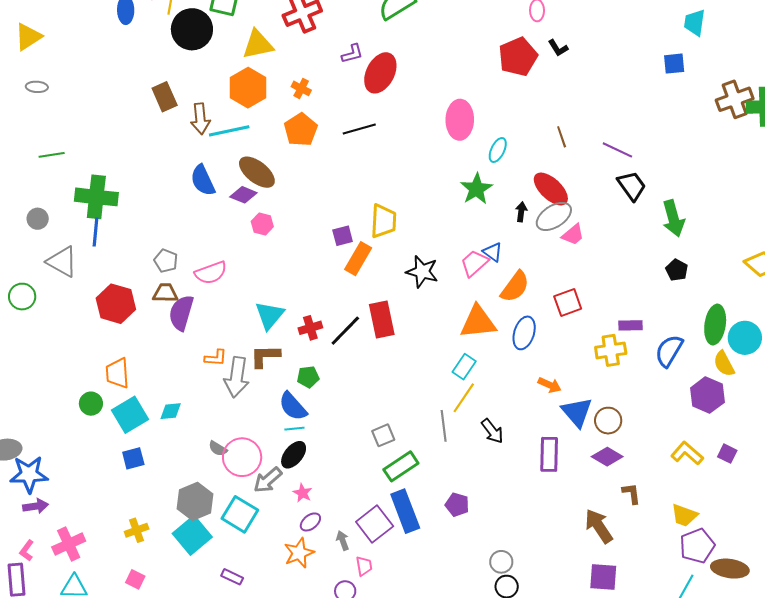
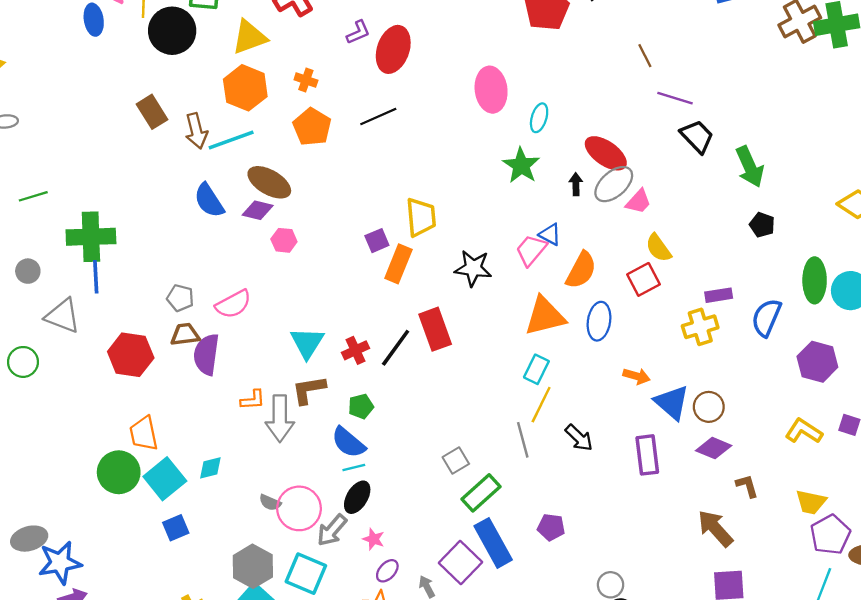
brown line: (562, 137) -> (645, 56), moved
yellow semicircle: (724, 364) -> (658, 248), moved
green circle: (91, 404) -> (119, 472), size x1.6

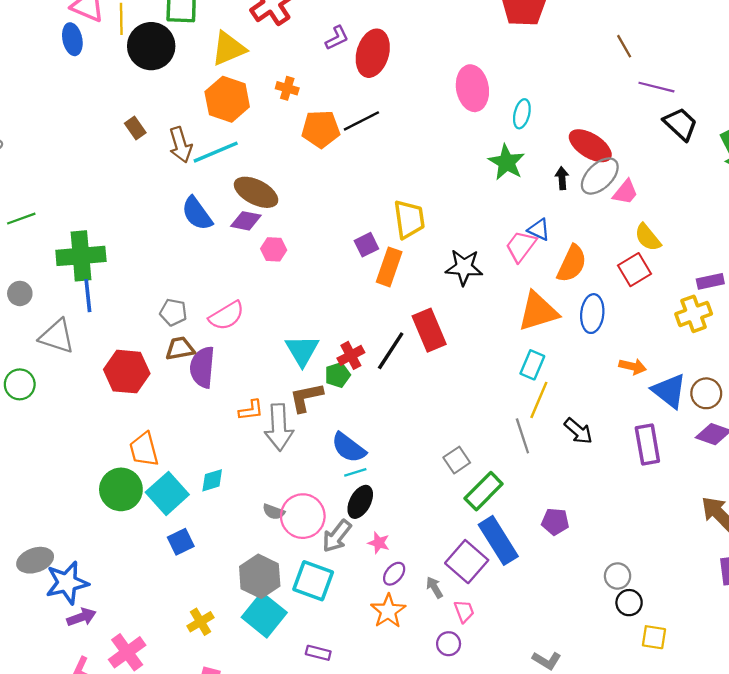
brown rectangle: (152, 112) -> (135, 128), size x0.7
orange pentagon: (312, 127) -> (321, 129), moved, turned -30
green pentagon: (361, 406) -> (338, 375), moved

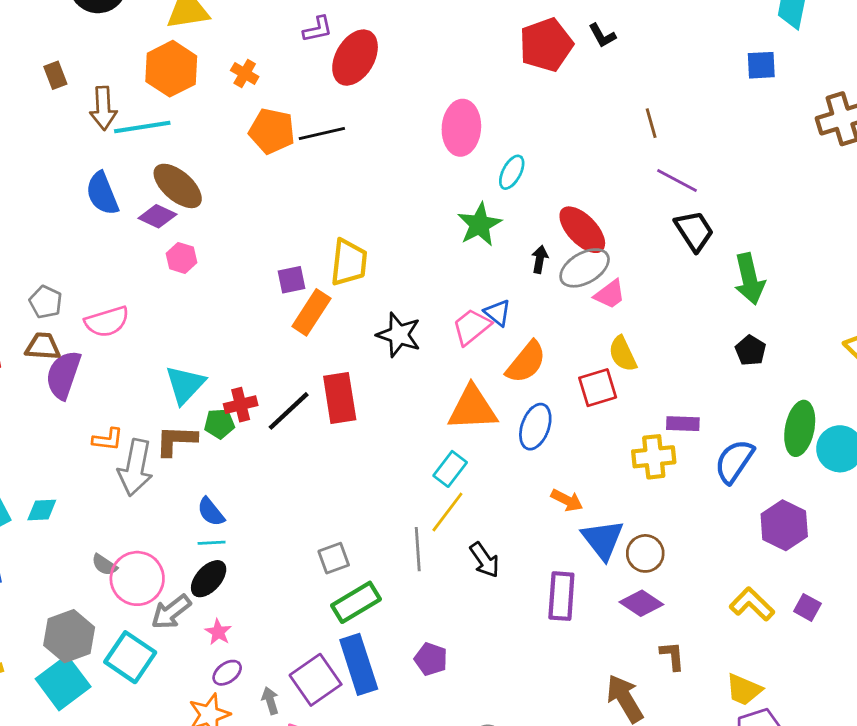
blue semicircle: (349, 448) -> (211, 512), size x0.7

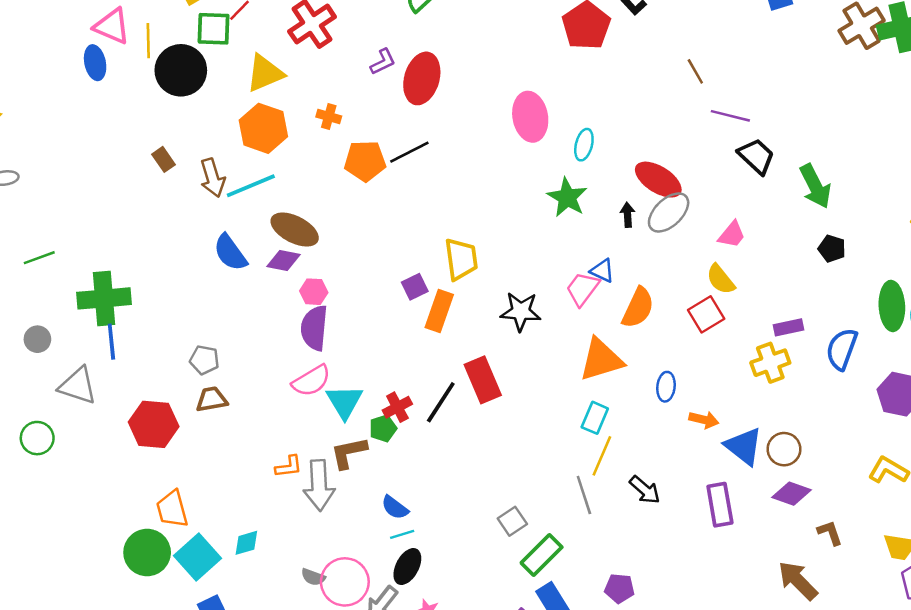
pink trapezoid: (610, 294) -> (732, 235), moved
pink semicircle: (107, 322) -> (311, 381), moved
purple semicircle: (63, 375) -> (314, 328), moved
blue ellipse: (535, 427) -> (666, 387), moved, size x0.7

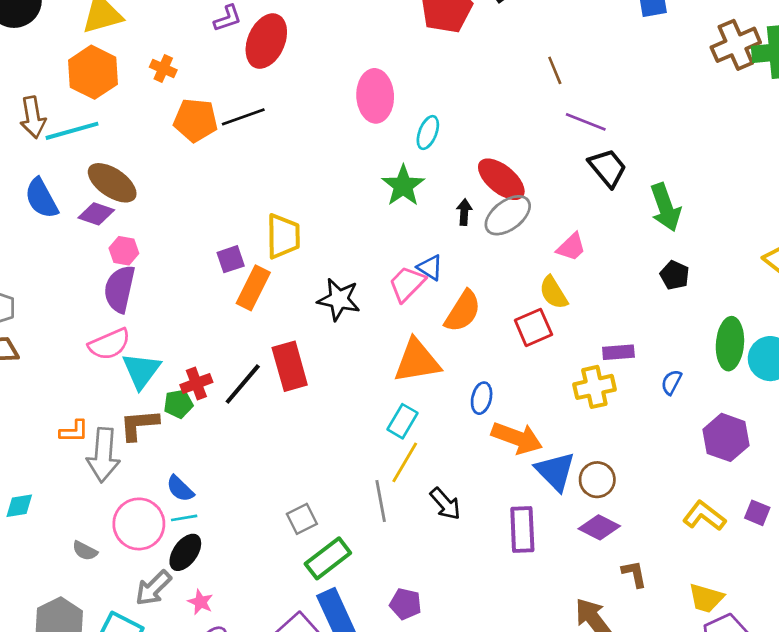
blue semicircle: (842, 349) -> (671, 382), size x0.6
orange arrow: (704, 420) -> (517, 438), size x1.6
pink circle: (345, 582) -> (139, 524), moved

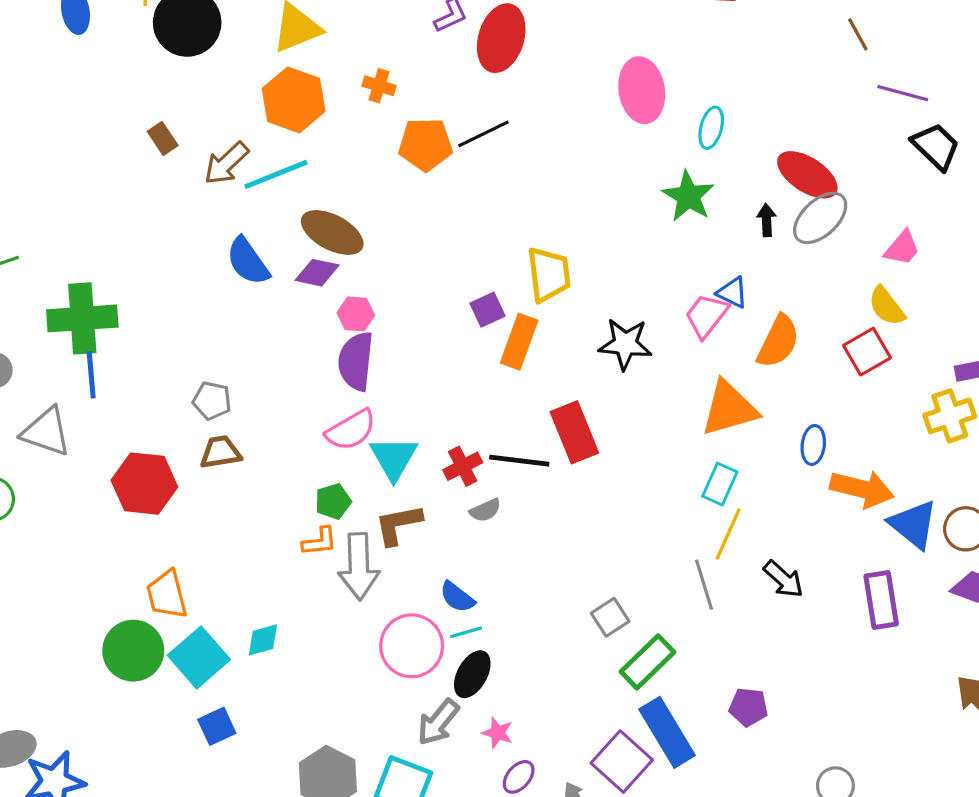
brown arrow: (33, 117) -> (226, 163), turned 63
black line: (243, 384) -> (519, 461), turned 63
green pentagon: (178, 404) -> (333, 501), moved
gray semicircle: (85, 551) -> (485, 510), moved, turned -45

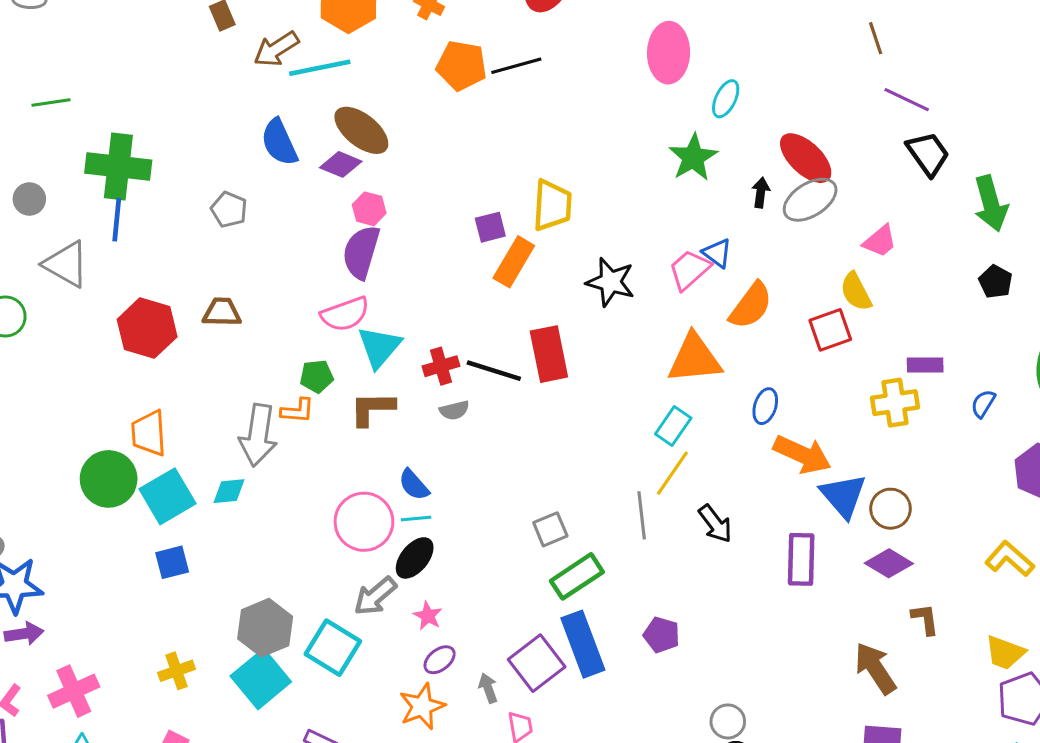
gray pentagon: (212, 401) -> (229, 210), moved
gray arrow: (359, 566) -> (258, 435), moved

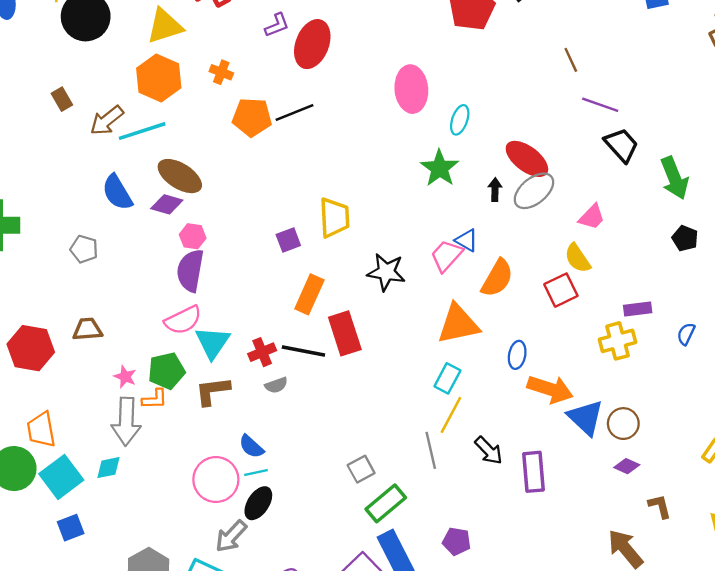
orange rectangle: (514, 262) -> (309, 294), moved
green pentagon: (317, 376) -> (166, 371), size x1.4
purple rectangle: (801, 559) -> (533, 472), moved
purple diamond: (889, 563) -> (627, 466), size x0.7
pink star: (428, 616) -> (125, 377), moved

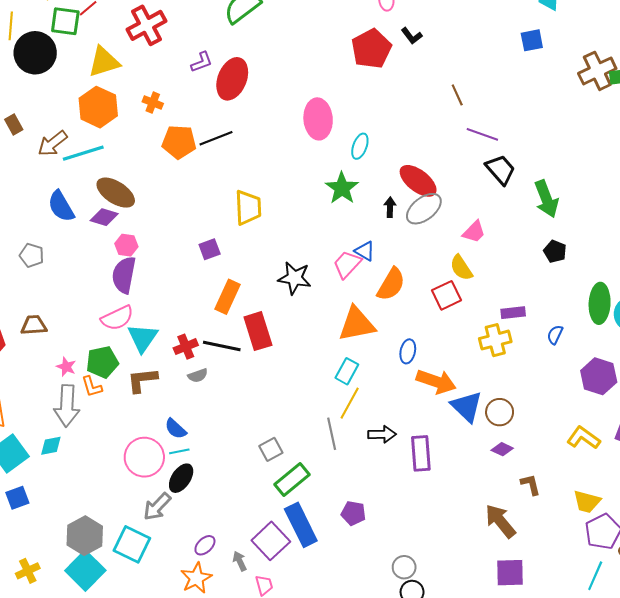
yellow trapezoid: (334, 218) -> (248, 208), moved
orange L-shape: (155, 399) -> (92, 387), turned 75
black arrow: (489, 450) -> (382, 434), turned -48

